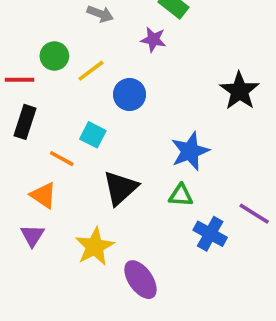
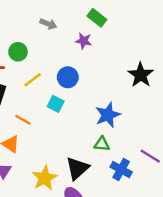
yellow line: (91, 71) -> (33, 80), moved
cyan square: (93, 135) -> (56, 104), moved
black triangle: (120, 188) -> (77, 168), moved

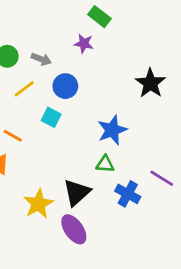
gray arrow: (48, 24) -> (41, 59), moved

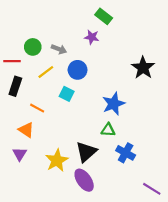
purple line: (162, 178) -> (152, 189), moved

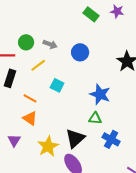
purple star: (92, 37) -> (117, 11), moved
blue circle: (78, 70) -> (80, 52), moved
blue star: (114, 104) -> (100, 94), turned -30
orange triangle: (26, 130) -> (30, 118), moved

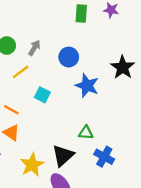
green rectangle: (91, 14) -> (81, 13), turned 56
gray arrow: (50, 44) -> (34, 48), turned -80
blue star: (100, 94) -> (87, 86), moved

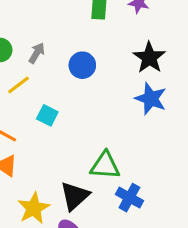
black star: (123, 67) -> (149, 58), moved
blue star: (87, 86) -> (151, 99), moved
green triangle: (86, 133) -> (105, 166), size x1.5

